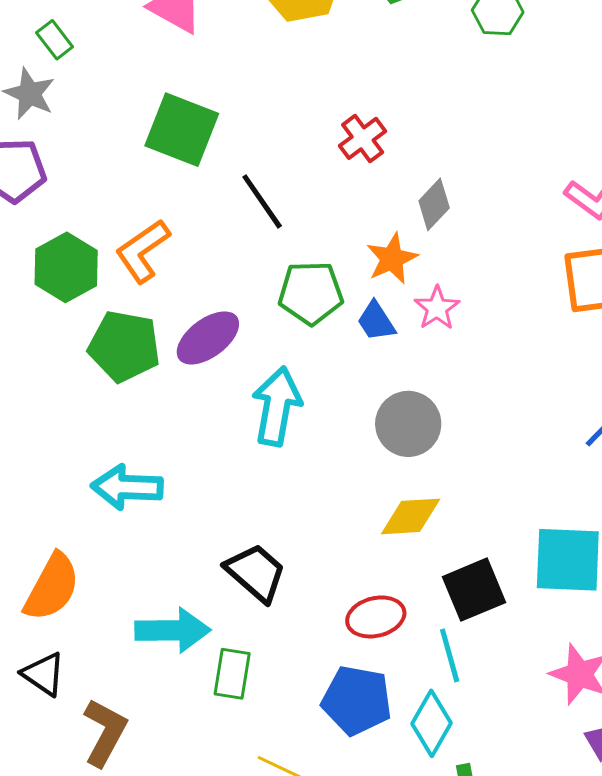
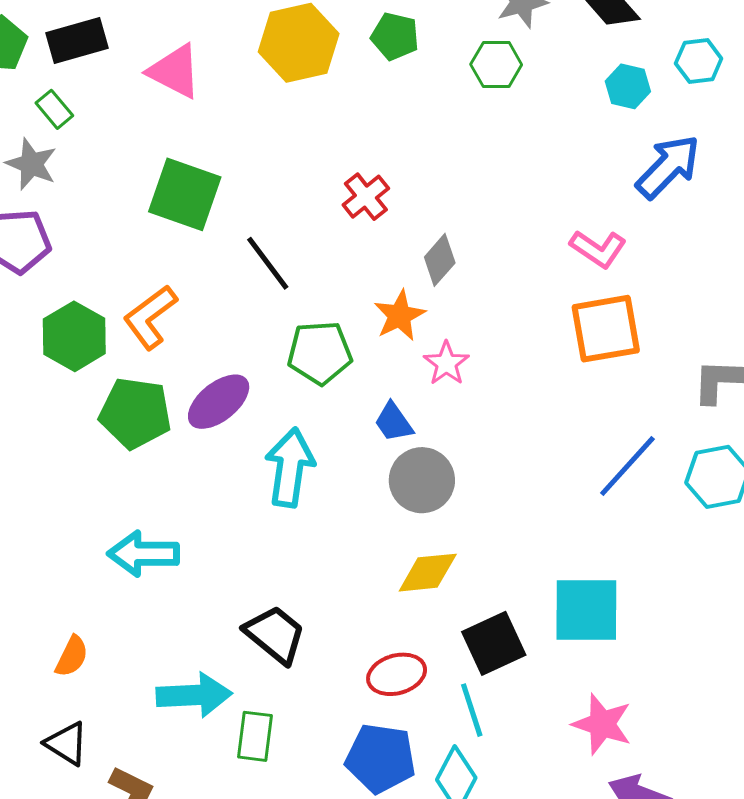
blue trapezoid: (376, 321) -> (394, 422), moved
orange semicircle: (52, 587) -> (72, 656), size x0.6

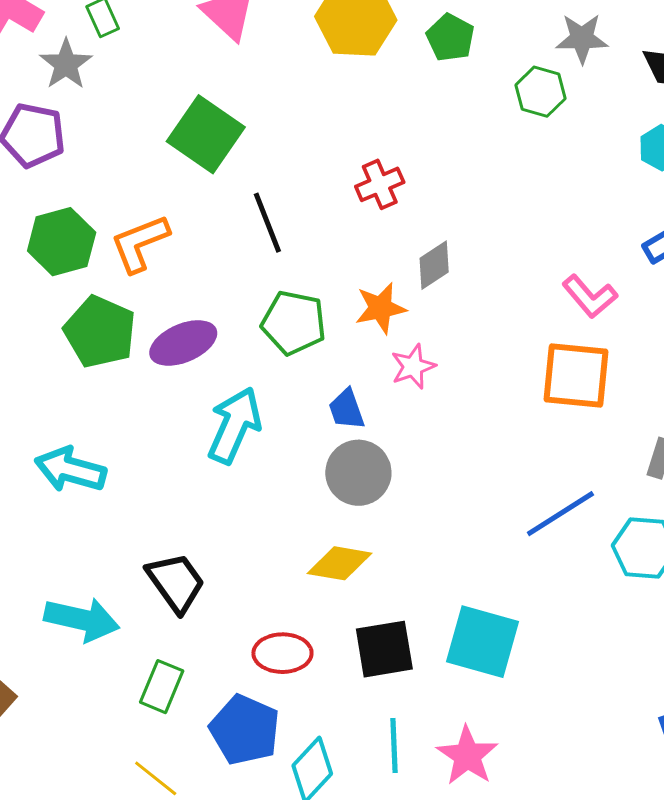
cyan line: (472, 710) -> (394, 745), moved
green rectangle: (255, 736) -> (162, 687), moved

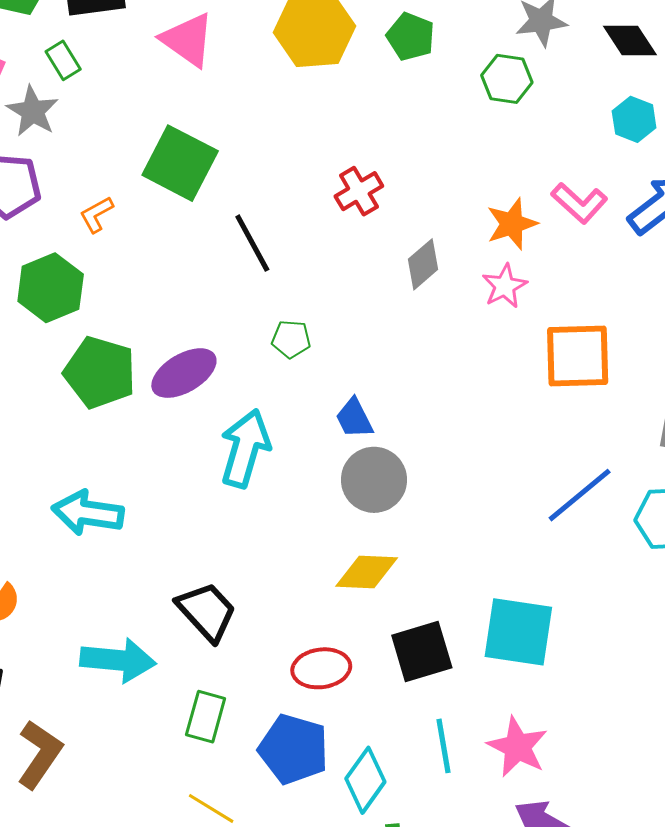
orange L-shape: (140, 243) -> (96, 214), moved, size x0.6
pink L-shape: (590, 296) -> (579, 203), moved
orange star: (381, 308) -> (512, 224), moved
green pentagon: (294, 323) -> (291, 339), size x0.6
pink star: (413, 367) -> (505, 286), moved

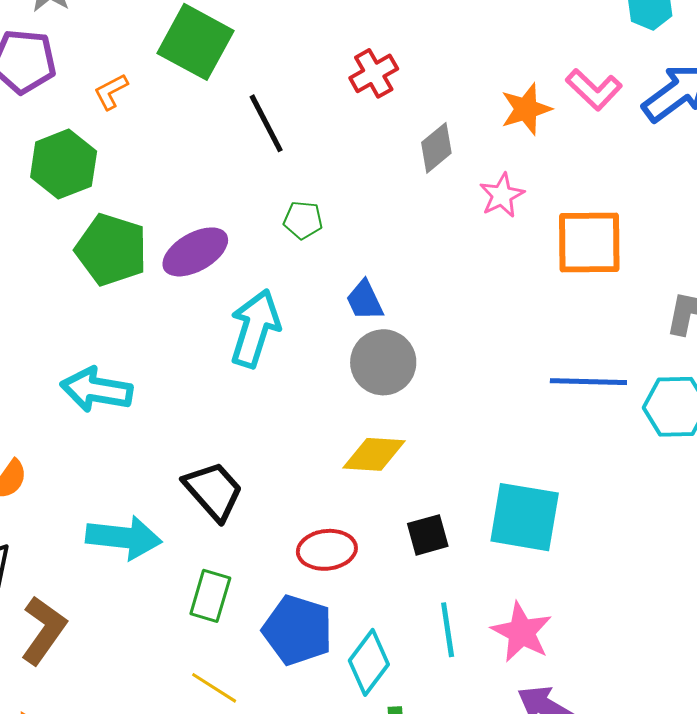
pink star: (505, 286) -> (502, 195), moved
blue line: (580, 495) -> (588, 382), turned 40
black square: (422, 652) -> (428, 535), size x0.7

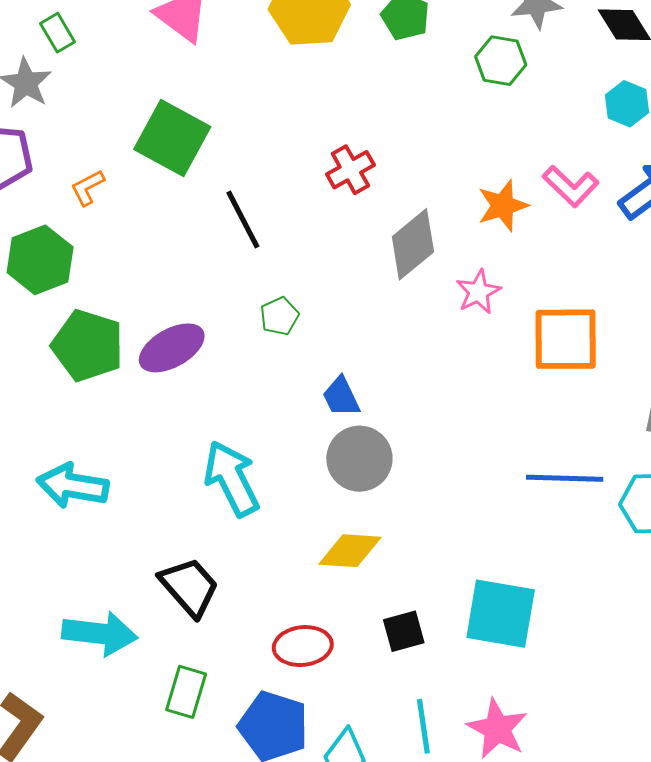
gray diamond: (436, 148) -> (413, 244), size x1.4
green pentagon: (303, 220) -> (279, 316), turned -30
cyan arrow: (255, 328) -> (232, 479), moved, turned -44

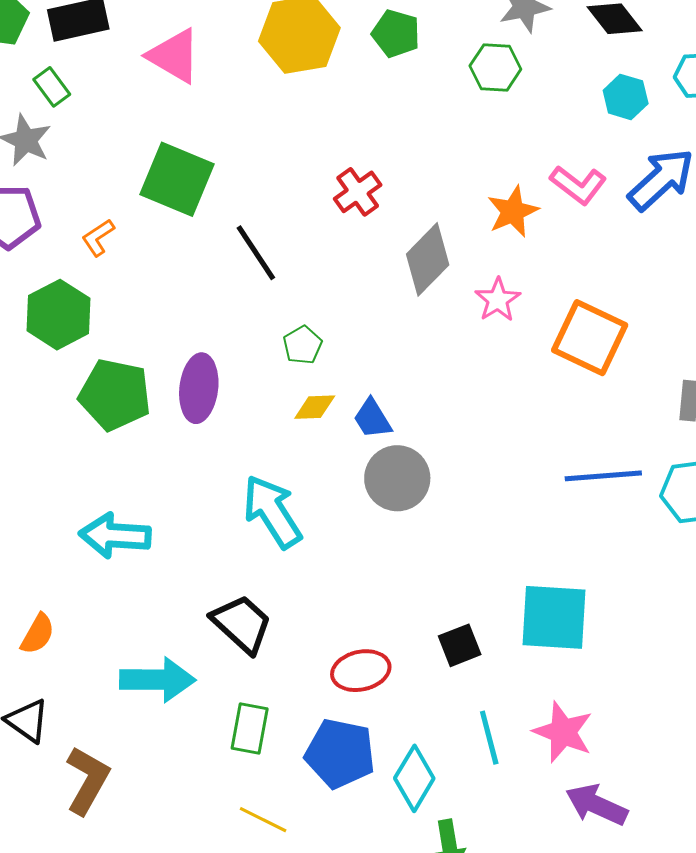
orange square: (566, 339) -> (590, 338), turned 32
purple ellipse: (172, 348) -> (199, 388), turned -48
yellow diamond: (350, 551) -> (315, 407), moved, size x0.7

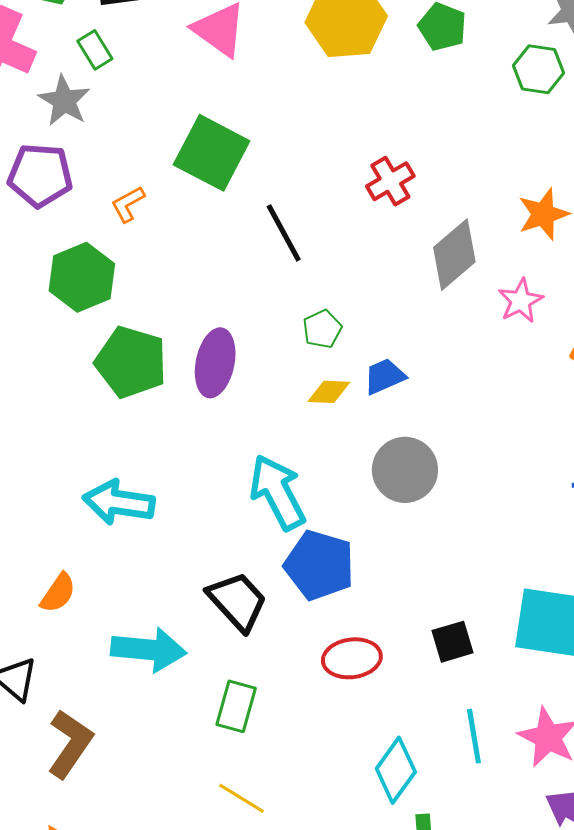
blue trapezoid: (372, 419) -> (385, 376), moved, turned 93
orange semicircle: (38, 634) -> (58, 593), moved
blue pentagon: (340, 754) -> (319, 565), moved

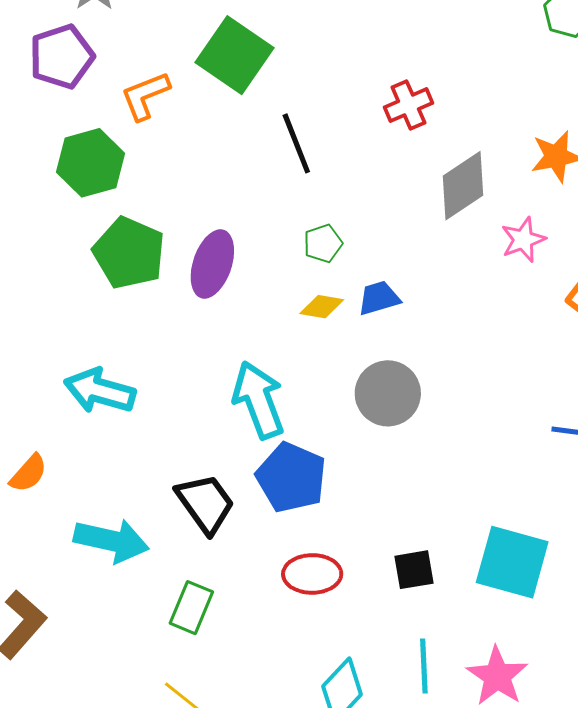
purple pentagon: (40, 175) -> (62, 57), turned -30
orange L-shape: (128, 204) -> (145, 96), size x1.4

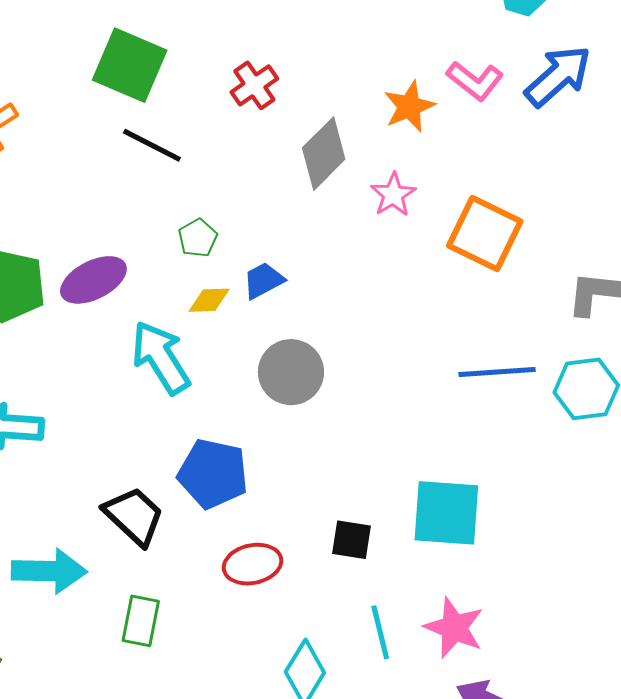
green square: (235, 55) -> (130, 65), moved
black line: (296, 143) -> (152, 145), turned -30
purple ellipse: (212, 264) -> (93, 280), turned 56
cyan arrow: (259, 400) -> (161, 357), moved
black square: (414, 570) -> (352, 540), turned 30

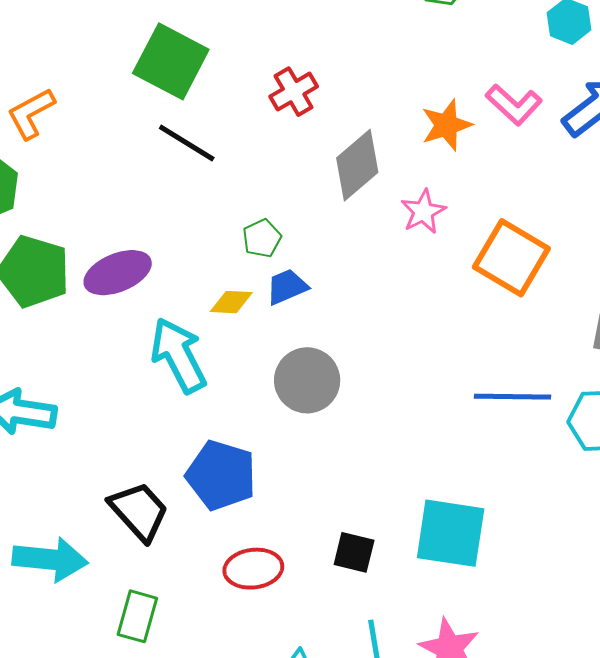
green pentagon: (198, 238) -> (262, 238), moved

